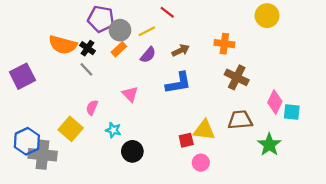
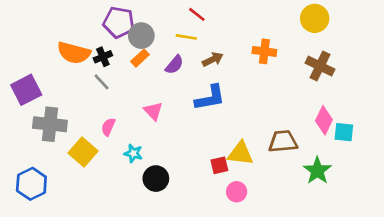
yellow line: (147, 31) -> (186, 37), moved, turned 36
black cross: (87, 48) -> (103, 57), turned 32
brown cross: (237, 77) -> (320, 66), moved
blue hexagon: (27, 141) -> (31, 184), moved
gray cross: (43, 155) -> (50, 124), moved

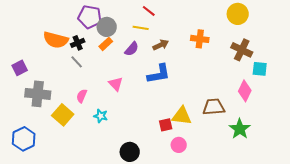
purple square: (26, 90) -> (20, 68), size x0.7
cyan square: (344, 132) -> (260, 69), moved
black circle: (156, 179) -> (130, 152), moved

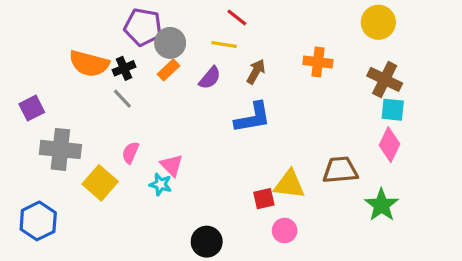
brown arrow: (161, 45) -> (256, 72), turned -35
cyan square: (260, 69) -> (393, 110), moved
pink triangle: (116, 84) -> (172, 165), moved

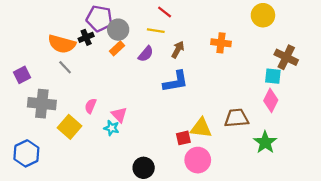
black cross: (124, 68) -> (86, 37), moved
brown cross: (385, 79) -> (286, 57), moved
gray line: (122, 99) -> (65, 67), moved
pink circle: (285, 231) -> (198, 160), size x1.5

